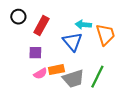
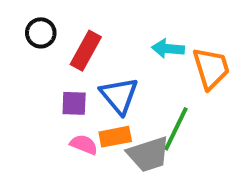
blue triangle: (72, 42) -> (119, 96), moved
pink semicircle: (40, 74) -> (84, 145), turned -128
green line: (97, 77) -> (176, 129), moved

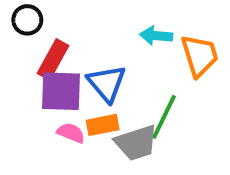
red rectangle: (86, 51) -> (53, 60), moved
purple square: (74, 103) -> (61, 91), size x1.6

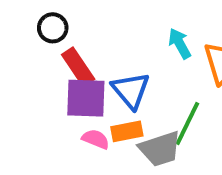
cyan arrow: (156, 36) -> (180, 43), turned 56
red rectangle: (53, 60) -> (78, 67), turned -63

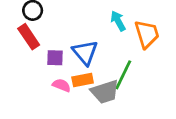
red rectangle: (78, 67) -> (29, 37), moved
purple square: (86, 98) -> (55, 58), size x0.6

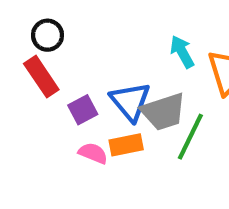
purple square: (55, 58) -> (83, 110), turned -30
gray trapezoid: (105, 92) -> (163, 112), moved

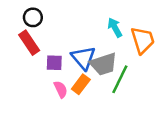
purple square: (83, 110) -> (54, 63), turned 30
orange rectangle: (126, 145) -> (81, 84), turned -42
pink semicircle: (93, 153) -> (61, 89), turned 42

